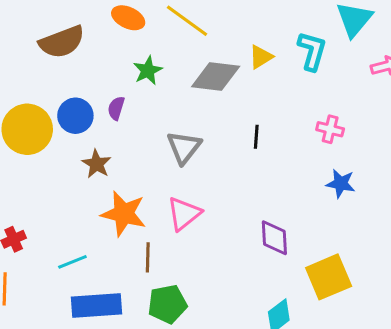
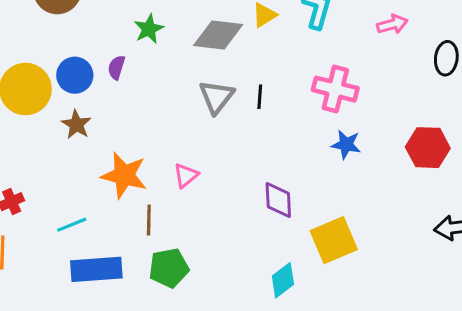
pink cross: (330, 129) -> (335, 89), size x1.6
gray triangle: (184, 147) -> (217, 97), moved
brown star: (97, 164) -> (76, 124), moved
pink triangle: (184, 214) -> (186, 175), size x0.7

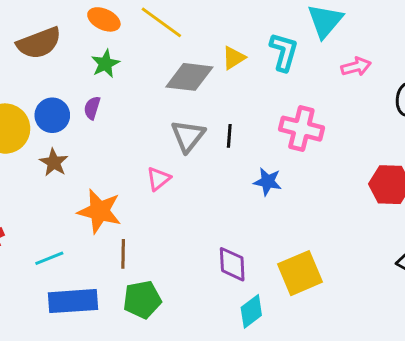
green star: (149, 29) -> (105, 64), moved
blue star: (346, 145) -> (268, 182), moved
pink triangle: (186, 175) -> (158, 179), moved
purple diamond: (278, 200) -> (232, 264), moved

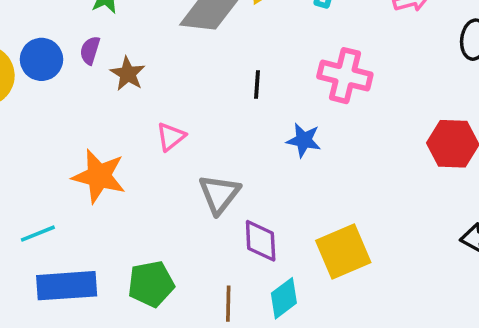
gray triangle: (188, 136) -> (219, 194), moved
brown star: (54, 162) -> (128, 74), moved
brown line: (123, 254) -> (228, 304), moved

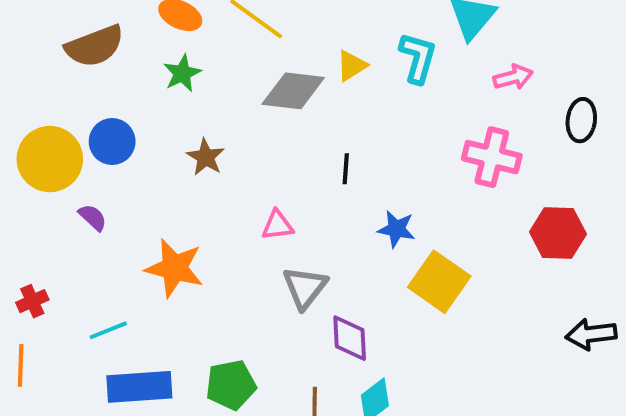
purple semicircle: (90, 50) -> (93, 217), moved, turned 116
pink cross: (345, 76) -> (492, 157), moved
pink triangle: (171, 137) -> (278, 225), moved, turned 32
yellow square: (343, 252) -> (439, 282), moved, turned -32

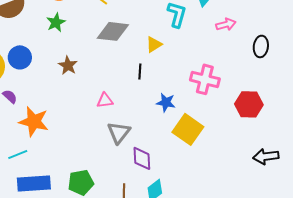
yellow triangle: (352, 66) -> (154, 44), moved
pink cross: (492, 157) -> (205, 79), moved
orange star: (174, 268) -> (34, 121), moved

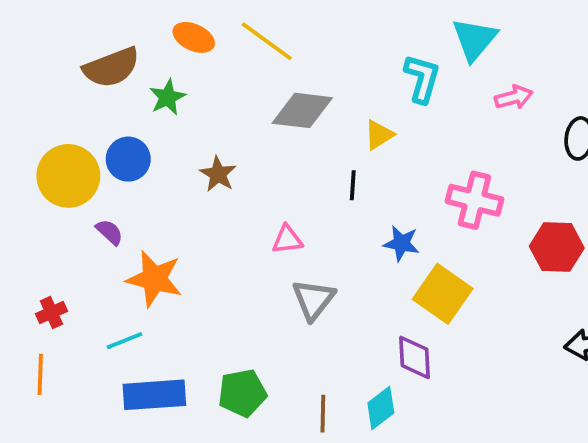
green star: (56, 22) -> (168, 97), moved
purple diamond: (142, 158) -> (415, 357), moved

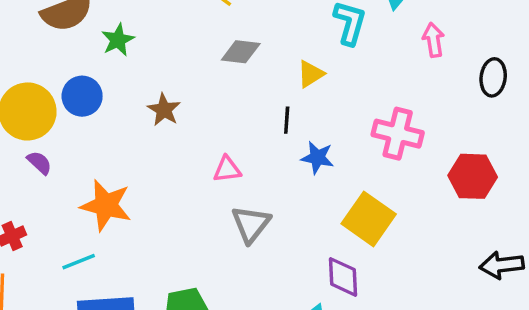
pink arrow: (514, 97) -> (433, 40), turned -84
gray diamond: (302, 110) -> (241, 52), size x0.7
purple semicircle: (109, 232) -> (39, 163), moved
blue star: (401, 243) -> (317, 158), moved

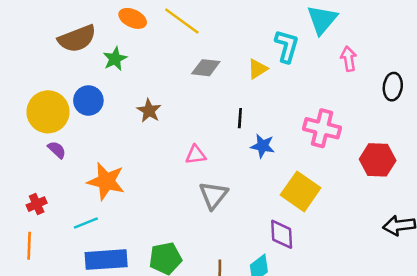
yellow triangle: (311, 74) -> (258, 69), moved

